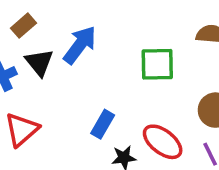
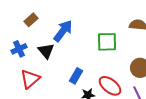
black triangle: (39, 63) -> (46, 51), moved

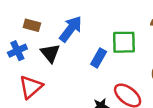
brown rectangle: (31, 20) -> (32, 25), moved, turned 56
blue rectangle: (76, 76) -> (99, 58), moved

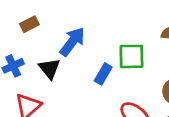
brown rectangle: (32, 25) -> (29, 24), moved, turned -42

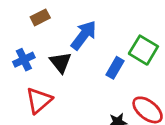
green square: (131, 56) -> (143, 50), turned 32

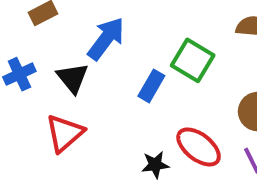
red triangle: (39, 100) -> (65, 133), moved

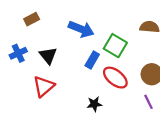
blue arrow: (106, 39) -> (81, 29), moved, turned 75
red ellipse: (199, 147) -> (115, 78), moved

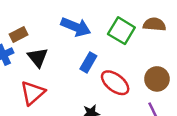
brown rectangle: (32, 19) -> (19, 35), moved
green square: (115, 46) -> (121, 31), moved

